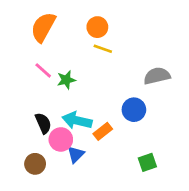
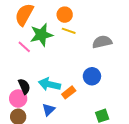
gray semicircle: (157, 76) -> (102, 42), moved
green star: (66, 80) -> (41, 35), moved, size x1.6
pink circle: (61, 139) -> (18, 99), moved

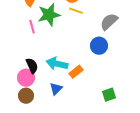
gray semicircle: (102, 42) -> (109, 22), turned -30
pink line: (24, 47) -> (32, 27), turned 32
blue circle: (92, 76) -> (99, 46), moved

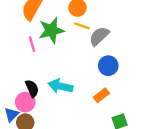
gray semicircle: (109, 22) -> (99, 36), moved
orange rectangle: (76, 72) -> (101, 95), moved
blue triangle: (56, 89) -> (12, 115), moved

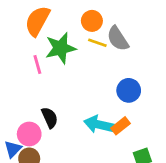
gray semicircle: (99, 36) -> (118, 39), moved, turned -80
cyan arrow: (60, 86) -> (99, 124), moved
black semicircle: (32, 88) -> (50, 118), moved

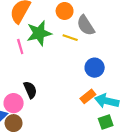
yellow line: (97, 43) -> (70, 38), moved
cyan arrow: (99, 124) -> (107, 101), moved

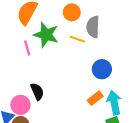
gray semicircle: (86, 25) -> (93, 27), turned 35
green star: (39, 33) -> (46, 35), turned 30
cyan arrow: (107, 101) -> (114, 103), turned 65

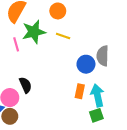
gray semicircle: (93, 27) -> (103, 56), moved
green star: (46, 35) -> (34, 32), turned -30
orange rectangle: (95, 98) -> (80, 91), turned -40

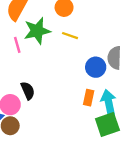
green square: (96, 115) -> (107, 125), size x1.5

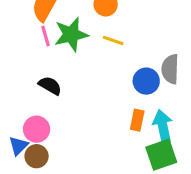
pink line: (17, 45) -> (46, 36), moved
black semicircle: (28, 91) -> (50, 86), moved, turned -36

